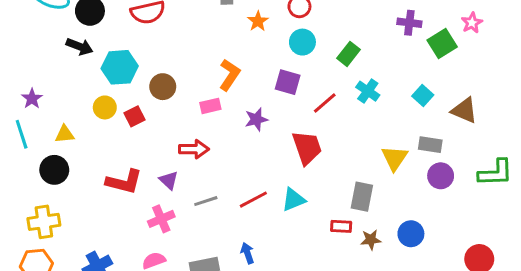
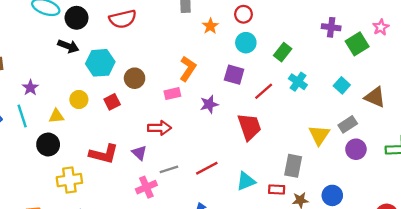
yellow circle: (105, 107) -> (79, 100), moved
gray rectangle: (430, 145) -> (348, 124), turned -42
cyan triangle: (294, 200) -> (246, 181), moved
pink cross: (161, 219) -> (146, 187), moved
yellow cross: (44, 222) -> (69, 180), moved

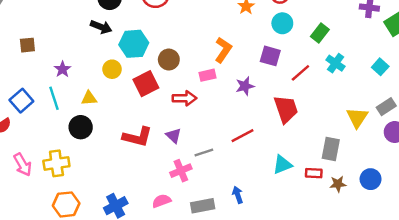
yellow circle: (79, 100) -> (112, 69), moved
red square: (112, 102) -> (146, 84), size x1.5
red arrow: (159, 128) -> (185, 98), moved
red line: (207, 168) -> (242, 136), moved
yellow cross: (69, 180) -> (56, 163), moved

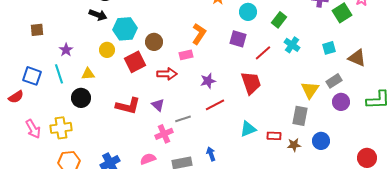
cyan square: (380, 67) -> (329, 48), turned 32
purple star: (245, 86) -> (208, 81), moved
blue square: (21, 101) -> (32, 76), turned -30
gray rectangle: (331, 149) -> (300, 116), moved

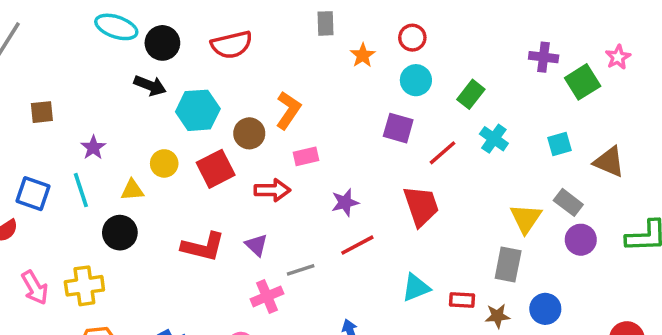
orange L-shape: (199, 34) -> (288, 110), moved
yellow circle: (107, 50) -> (164, 163), moved
gray rectangle: (334, 81) -> (568, 202), turned 70

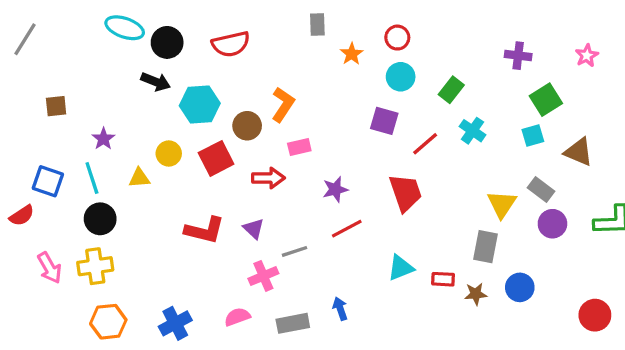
green square: (583, 82) -> (546, 100), moved
black circle: (120, 233) -> (100, 219), moved

